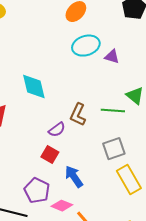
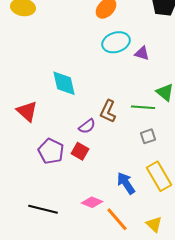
gray square: (114, 149) -> (148, 136), moved, size x0.7
blue arrow: (74, 177) -> (126, 183), moved
purple pentagon: (37, 191) -> (51, 151), moved

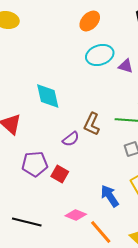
purple pentagon: (51, 151) -> (35, 164), turned -30
red square: (80, 151) -> (60, 174), moved

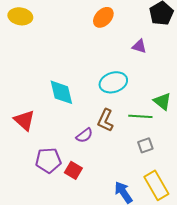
cyan ellipse: (100, 55) -> (113, 82), moved
purple triangle: (126, 66) -> (139, 46), moved

